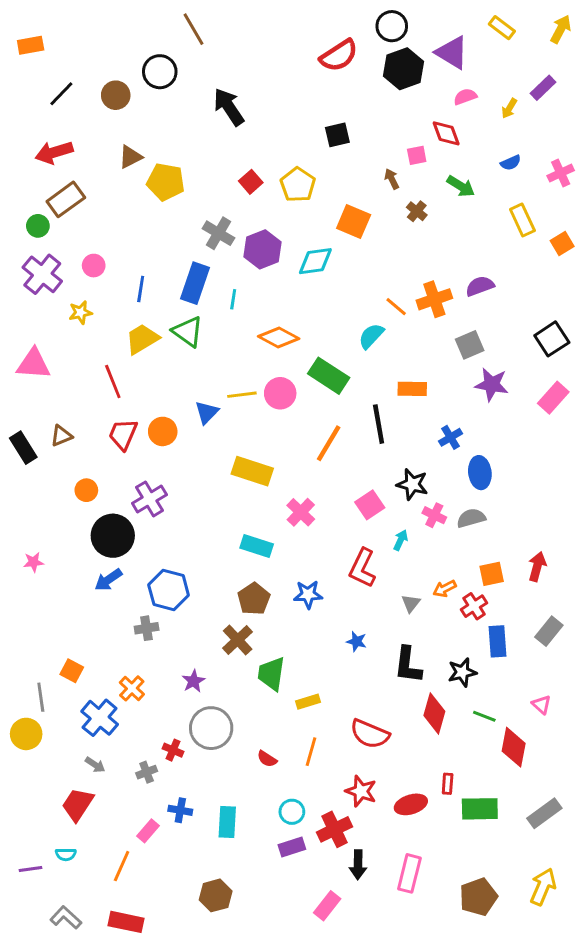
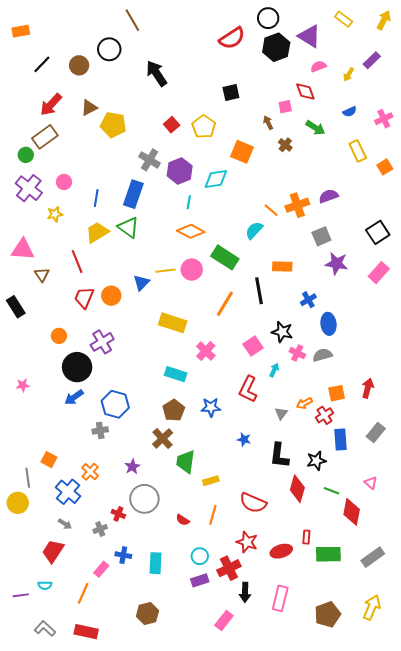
red arrow: (54, 152) -> (51, 105), moved, turned -30
cyan line: (233, 299) -> (189, 202), moved
brown triangle: (61, 436) -> (42, 275), moved, turned -42

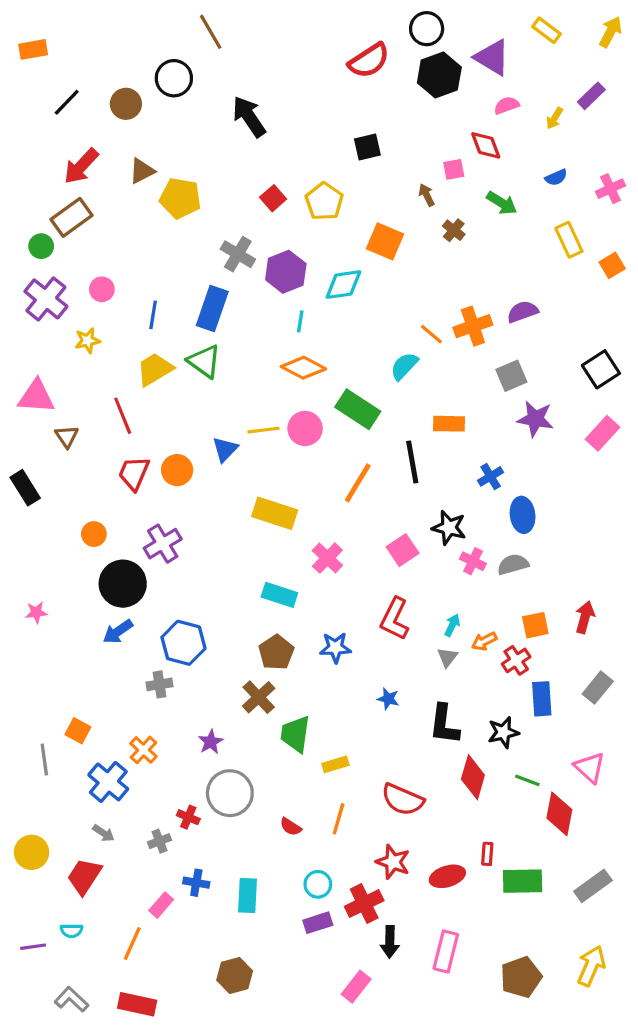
cyan arrow: (274, 370) -> (452, 625), moved
pink triangle: (371, 483) -> (590, 768), size x1.5
yellow circle: (18, 503) -> (32, 852), moved

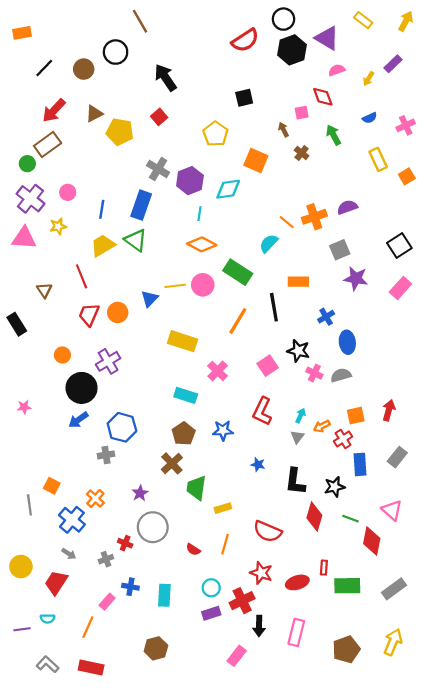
red square: (273, 198) -> (159, 117), moved
green arrow: (502, 203) -> (333, 135), turned -150
pink triangle: (36, 396) -> (24, 238), moved

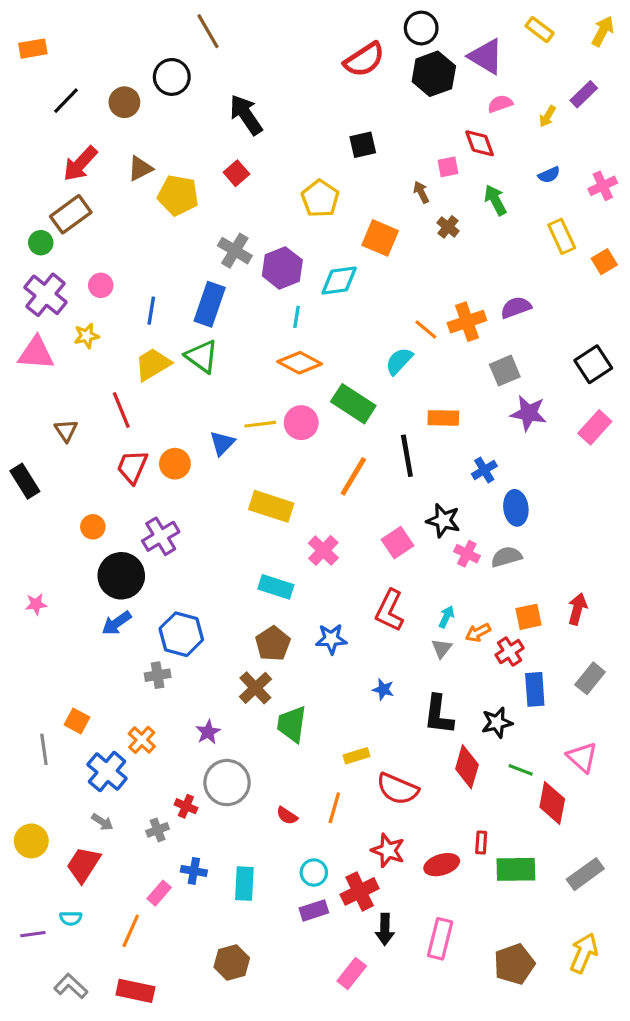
yellow rectangle: (223, 508) -> (356, 756), moved

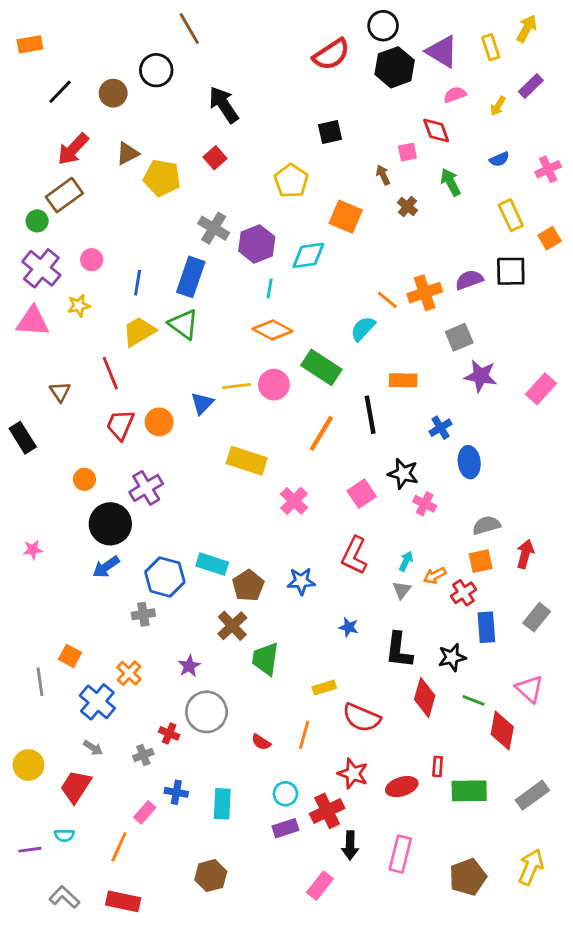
yellow rectangle: (540, 30) -> (491, 47), moved, turned 35
yellow arrow: (603, 31) -> (527, 29), moved
black square: (593, 364) -> (511, 271), moved, turned 32
gray semicircle: (506, 557) -> (486, 525), moved
cyan rectangle: (276, 587) -> (212, 564), moved

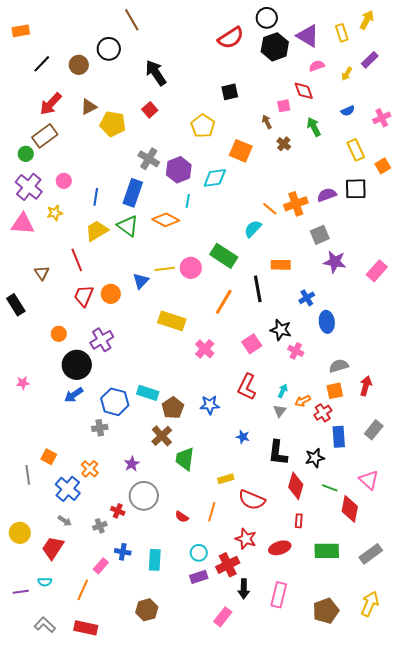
orange diamond: (273, 330) -> (166, 220), moved
red rectangle: (438, 766) -> (299, 521), moved

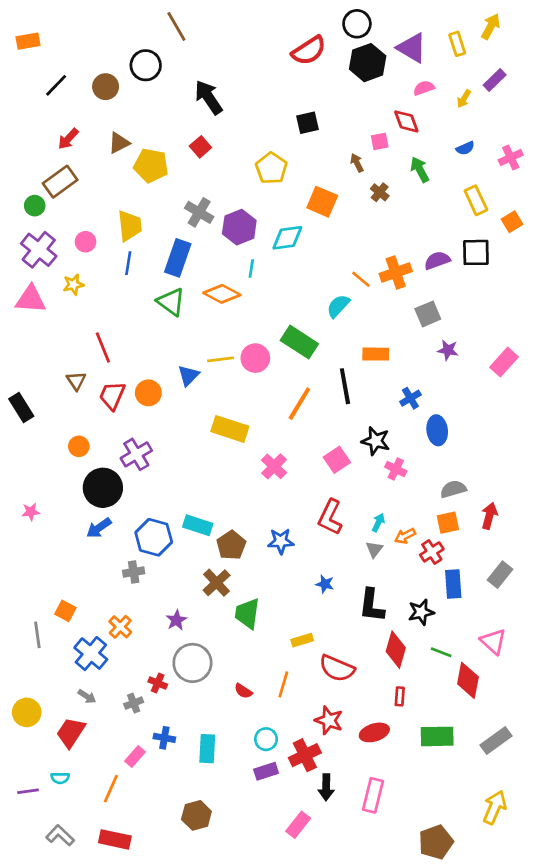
red arrow: (51, 104) -> (68, 139), size x0.7
yellow trapezoid: (97, 231) -> (130, 226), moved, turned 115
purple star: (335, 262) -> (448, 350), size x0.7
brown triangle: (42, 273) -> (76, 381), moved
brown pentagon: (326, 611) -> (436, 842), moved

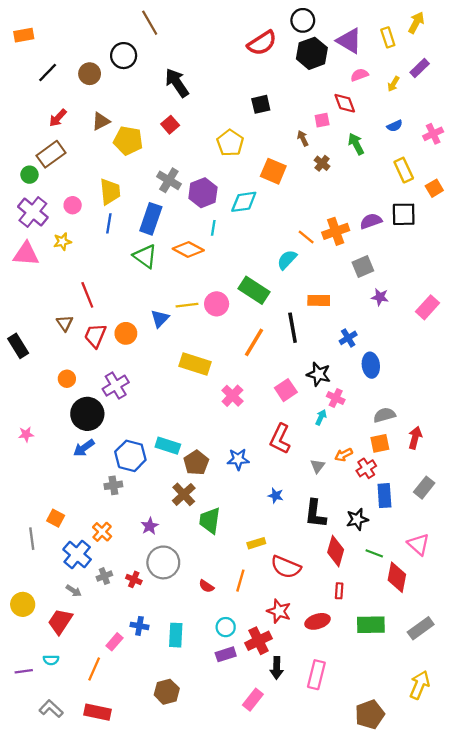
cyan arrow: (378, 523) -> (321, 417), moved
gray cross: (134, 703) -> (104, 576), moved

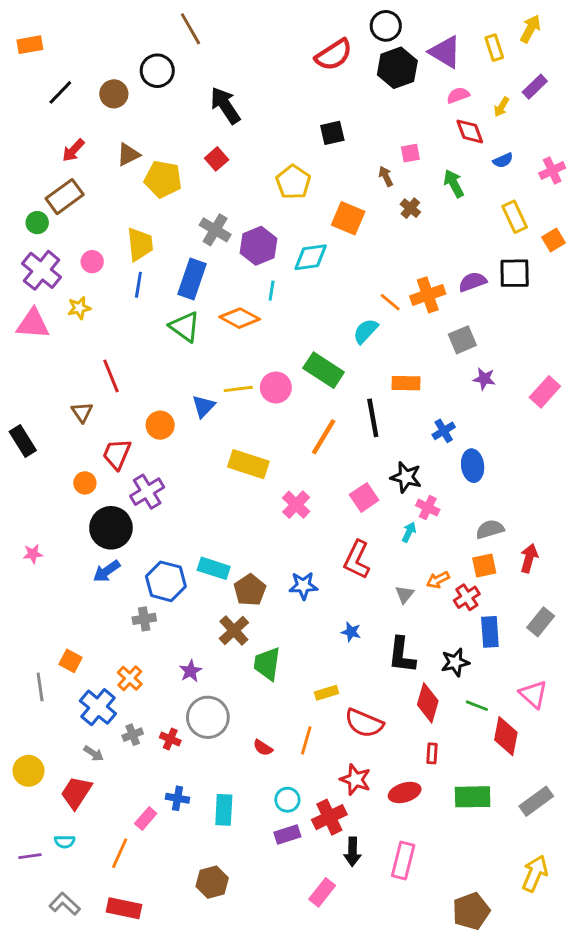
red diamond: (345, 103) -> (470, 131), moved
red trapezoid: (95, 336) -> (117, 454), moved

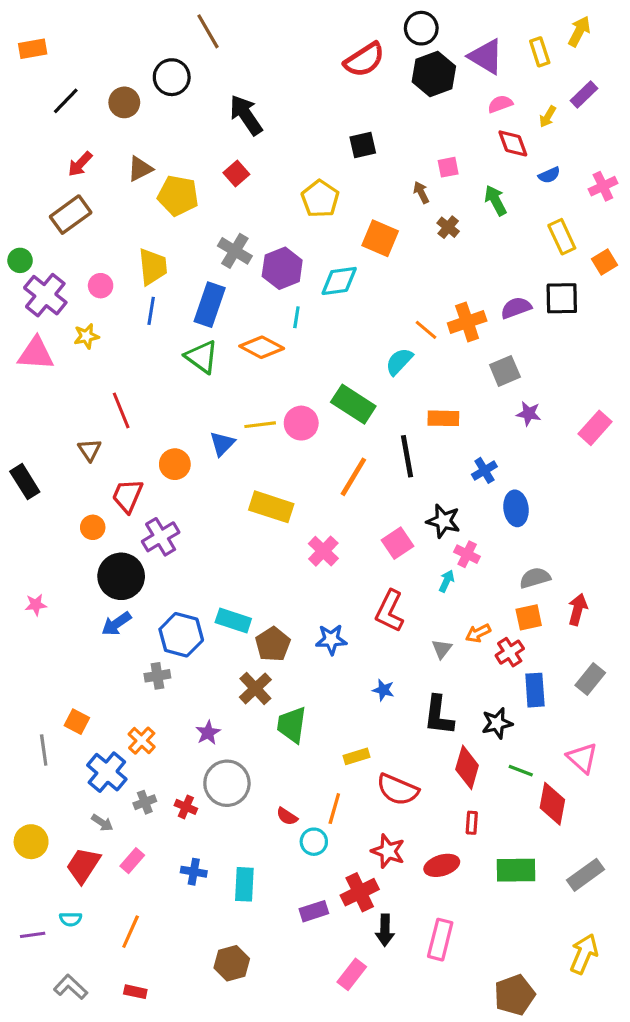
green circle: (37, 223) -> (20, 260), moved
cyan circle: (287, 800) -> (314, 842), moved
pink rectangle: (146, 819) -> (132, 861), moved
red rectangle: (124, 908) -> (135, 992), size x0.6

